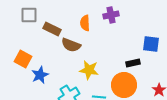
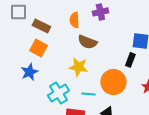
brown semicircle: (71, 45) -> (87, 42), moved
orange square: (23, 59) -> (38, 48), moved
black rectangle: (133, 63) -> (130, 60), moved, turned -56

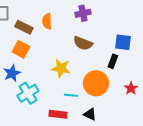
orange semicircle: (74, 20) -> (47, 21), moved
brown semicircle: (87, 42) -> (83, 43), moved
cyan cross: (58, 93) -> (28, 93), moved

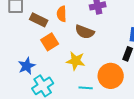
brown semicircle: (83, 43) -> (85, 32), moved
orange square: (21, 49) -> (50, 42), moved, turned 30

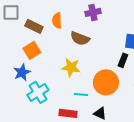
orange square: (50, 42) -> (32, 50), moved

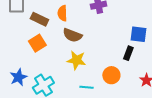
brown semicircle: (80, 38) -> (72, 35), moved
blue star: (22, 72) -> (18, 77), moved
orange circle: (106, 82) -> (111, 75), size x0.7

